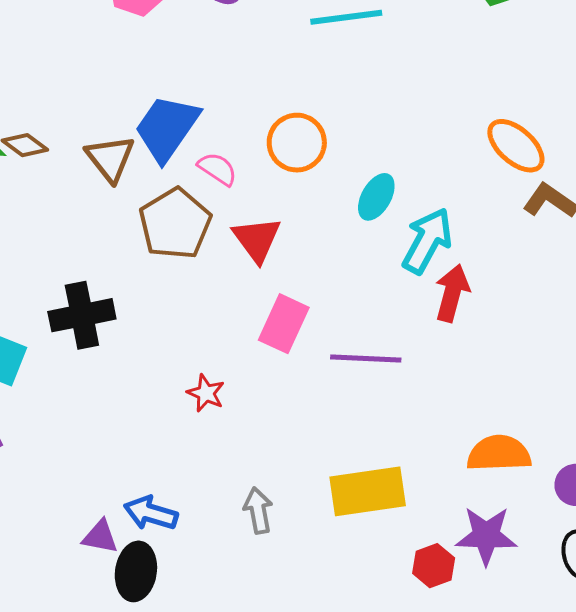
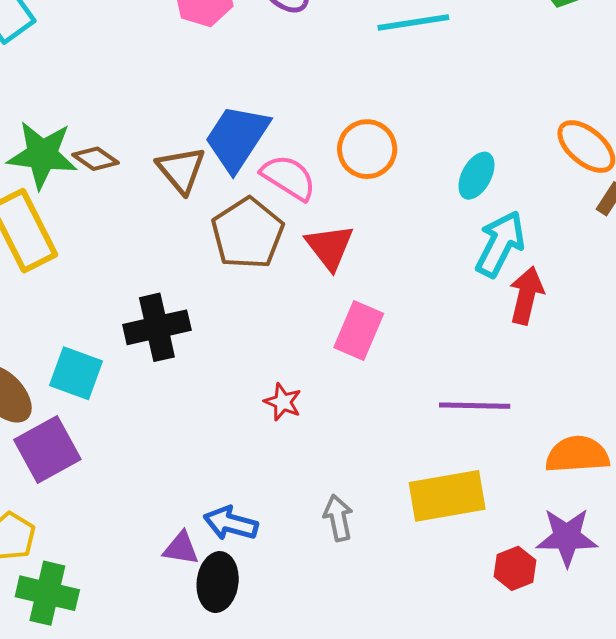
pink semicircle: (217, 169) -> (289, 177), size x1.4
cyan ellipse: (376, 197) -> (476, 176), moved
purple line: (366, 359) -> (475, 406), moved

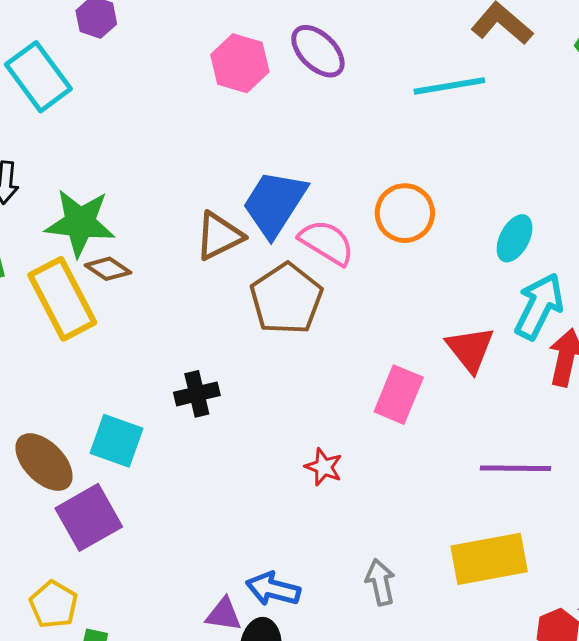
brown diamond: (95, 159) -> (108, 269), moved
brown triangle: (181, 170) -> (219, 236), turned 44
red triangle: (330, 247) -> (470, 349), moved
black cross: (157, 327) -> (197, 394), size x0.7

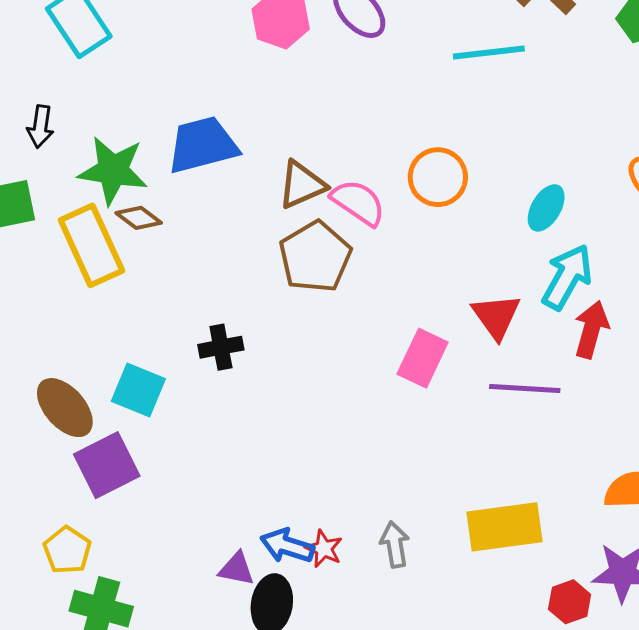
blue trapezoid: (274, 203) -> (203, 145), moved, turned 40
brown triangle: (219, 236) -> (302, 185), moved
red star: (324, 467) -> (324, 549), moved
purple line: (515, 468) -> (525, 389), moved

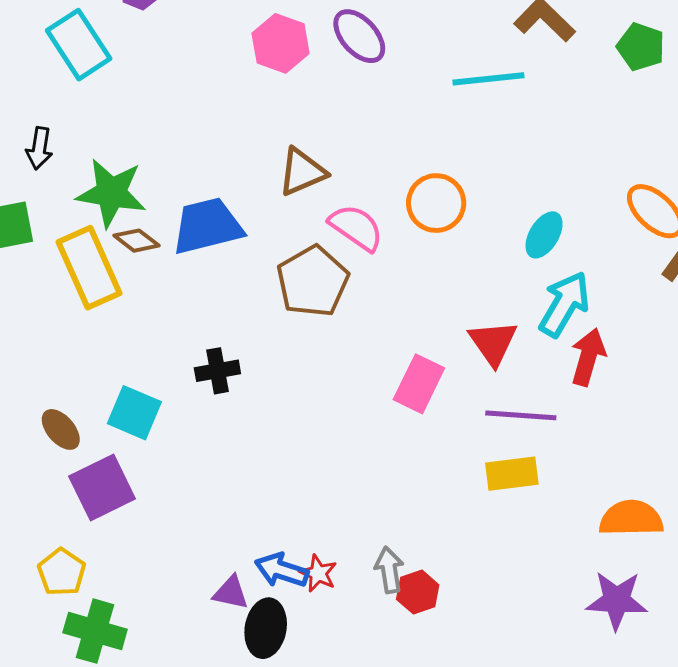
blue trapezoid: (203, 145) -> (207, 226), moved
brown triangle: (302, 185) -> (302, 172), moved
brown ellipse: (65, 408) -> (61, 429), size x0.7
yellow rectangle: (504, 527) -> (512, 474), moved, size x0.7
red hexagon: (570, 602) -> (418, 592), moved

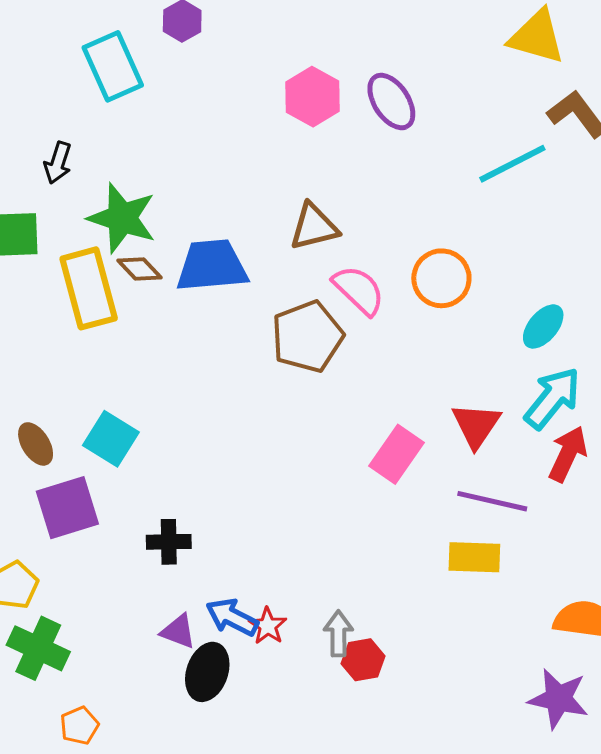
cyan line: (488, 79) -> (512, 164), turned -30
black cross: (217, 371) -> (169, 542), moved

